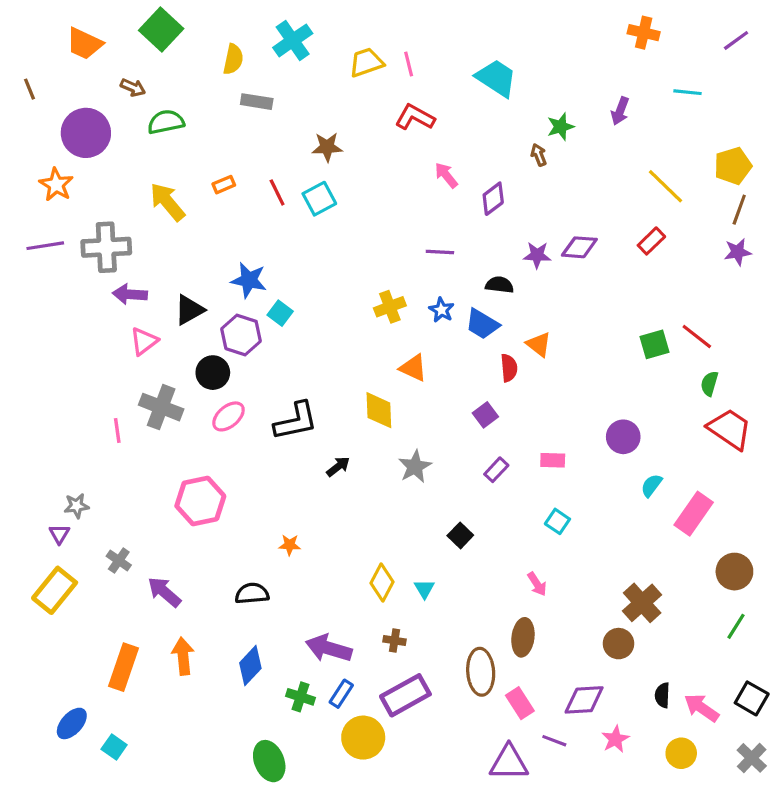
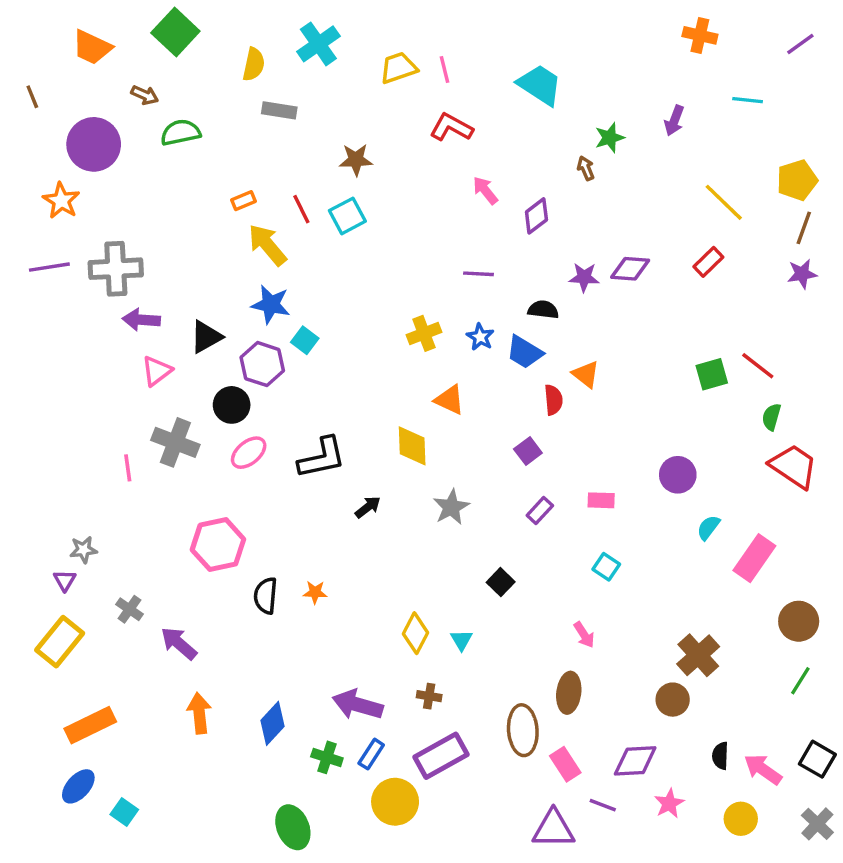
yellow arrow: (167, 202) -> (267, 245), moved
black semicircle: (252, 593) -> (266, 596), moved, turned -80
orange rectangle: (124, 667) -> (90, 725), moved, turned 45

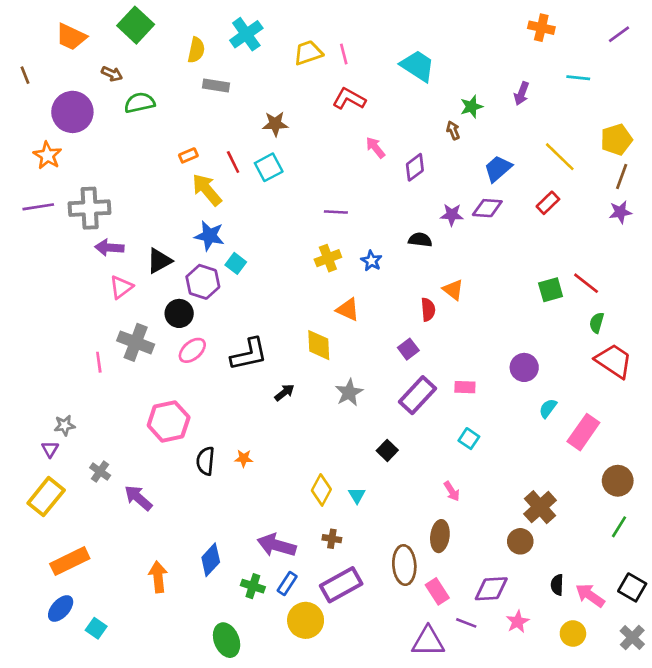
purple line: (479, 274) -> (336, 212), moved
blue trapezoid: (524, 352) -> (498, 169), moved, turned 108
purple rectangle: (540, 511) -> (418, 395), size x1.8
orange arrow: (199, 713) -> (158, 577), moved

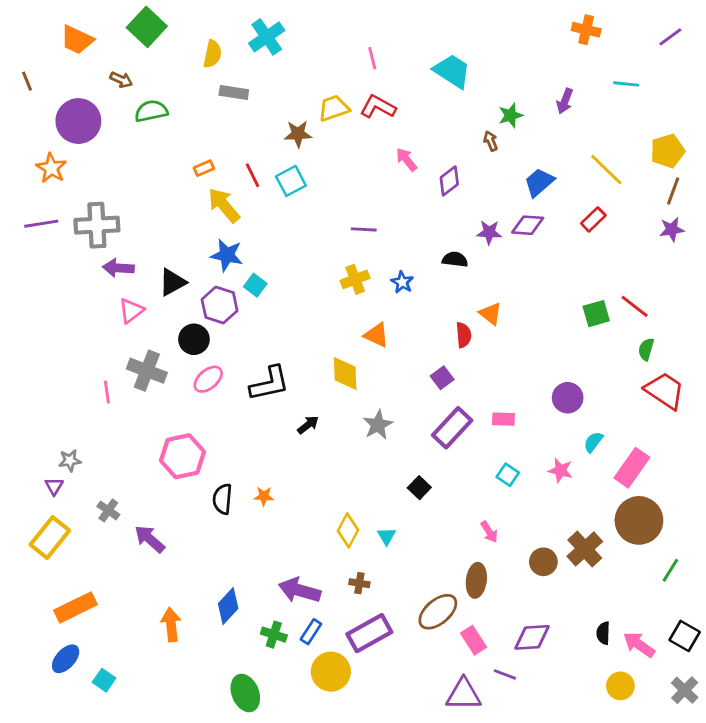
yellow trapezoid: (308, 53) -> (334, 108), moved
brown circle: (618, 481) -> (639, 520), moved, size x1.4
brown circle: (520, 541) -> (543, 562), moved
brown ellipse: (404, 565) -> (438, 612), turned 54
pink star: (518, 622) -> (561, 470), moved, turned -30

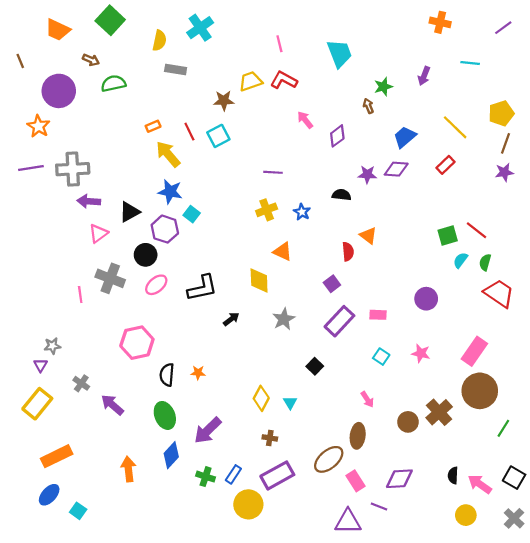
cyan trapezoid: (452, 71) -> (339, 53), turned 36
cyan semicircle: (593, 442) -> (460, 260), moved
purple arrow: (299, 590) -> (208, 430), moved, turned -60
green ellipse: (245, 693) -> (165, 415), moved

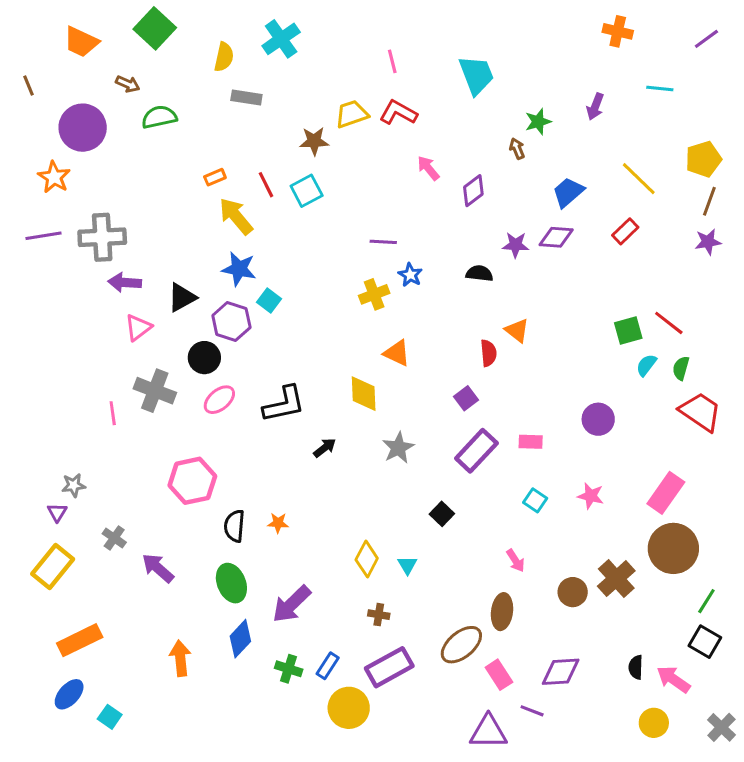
blue star: (302, 212) -> (410, 275), moved
black square: (514, 478) -> (705, 642), moved

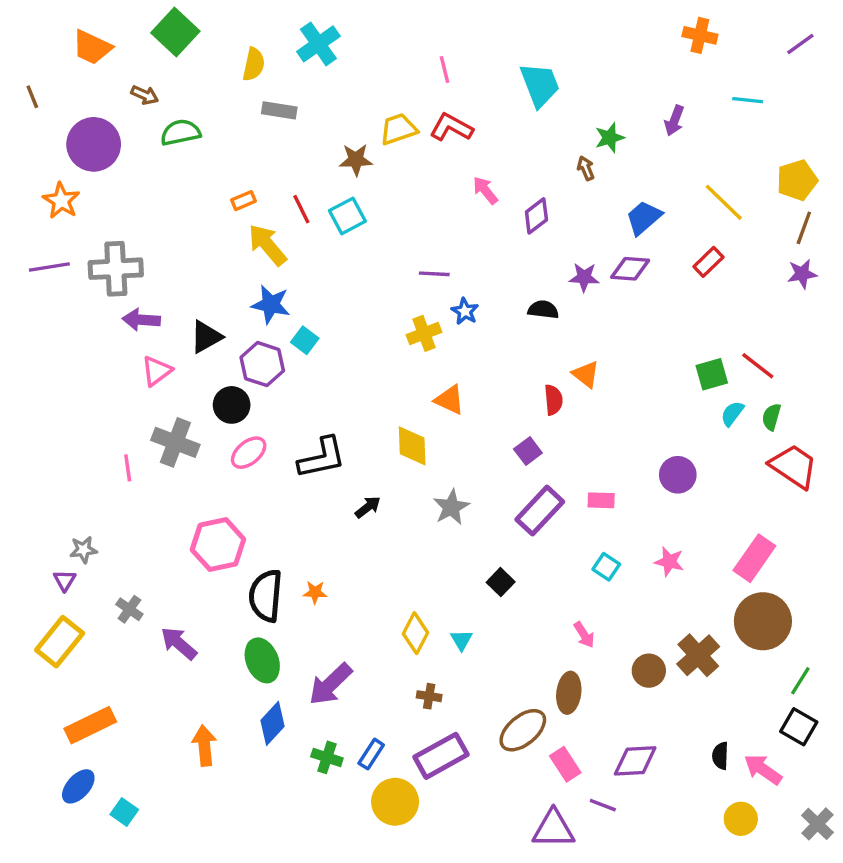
black semicircle: (234, 526) -> (266, 596), size x1.4

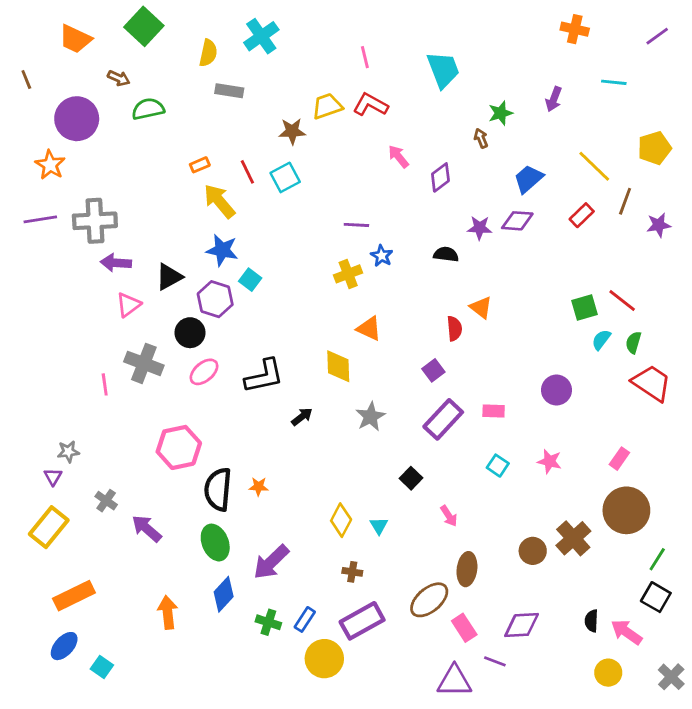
brown line: (804, 228) -> (625, 201), moved
pink rectangle: (754, 558) -> (619, 459), size x0.6
pink arrow: (584, 635) -> (449, 516), moved

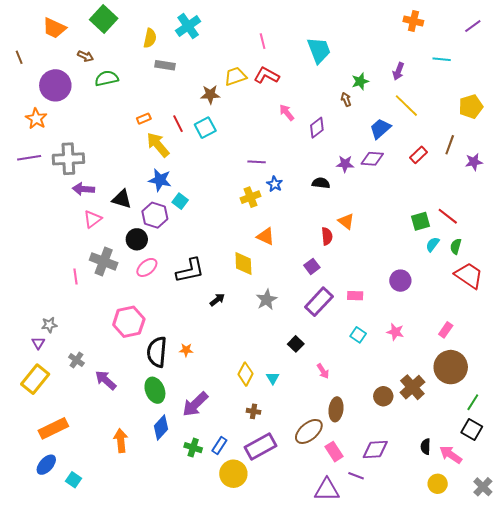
yellow line: (594, 166) -> (406, 106), moved
black triangle: (169, 277) -> (122, 199), turned 45

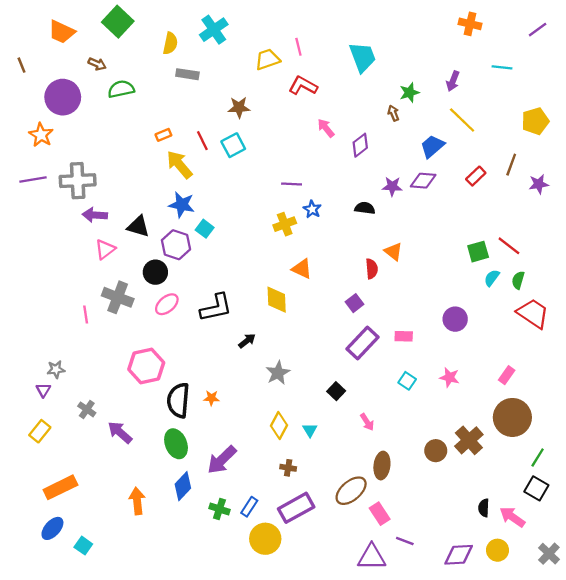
yellow trapezoid: (235, 76) -> (268, 59), moved
gray star: (267, 300) -> (278, 373), moved
yellow rectangle: (35, 379) -> (40, 431), size x0.7
purple diamond: (375, 450) -> (459, 555), moved

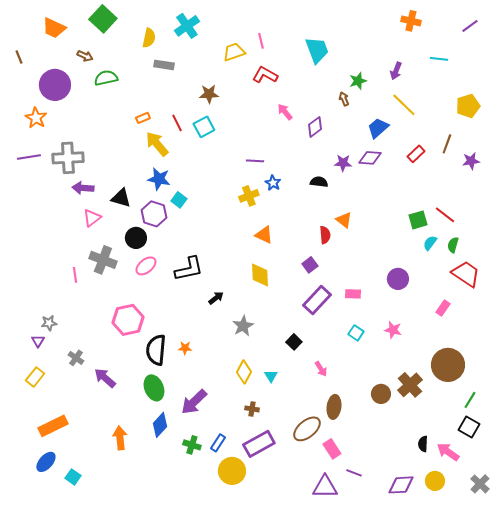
yellow diamond: (277, 300) -> (260, 275), moved
pink rectangle: (507, 375) -> (443, 308), moved

